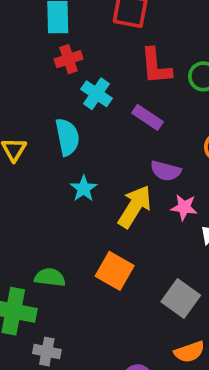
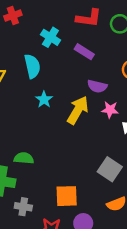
red cross: (69, 59) -> (13, 16), moved
red L-shape: (156, 66) -> (89, 18), turned -75
orange square: (115, 271) -> (67, 196), moved, turned -30

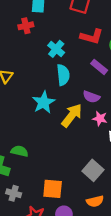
purple rectangle: (84, 52) -> (99, 67), moved
cyan semicircle: (32, 66) -> (63, 75), moved
cyan star: (44, 100) -> (44, 102), size x1.5

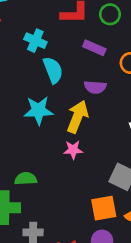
cyan star: (44, 102) -> (38, 110), turned -30
pink star: (100, 119) -> (73, 150), moved
orange square: (53, 189) -> (104, 208), moved

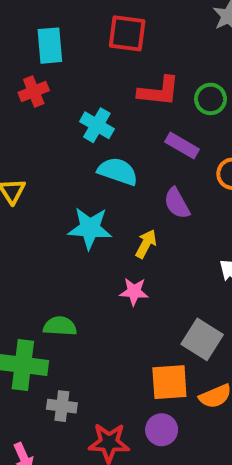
cyan semicircle: (53, 70) -> (118, 171), turned -56
purple semicircle: (95, 87) -> (177, 203), turned 50
yellow arrow: (77, 117) -> (146, 244), size x0.6

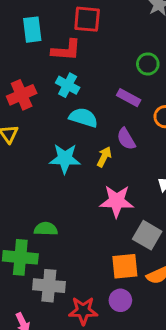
red cross: (34, 91) -> (22, 95), moved, size x1.4
red L-shape: (159, 91) -> (66, 50), moved
yellow arrow: (146, 244) -> (104, 157), moved
pink star: (134, 292) -> (117, 201), moved, size x1.6
gray cross: (62, 406) -> (49, 286), size x1.5

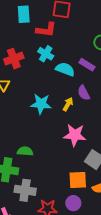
cyan semicircle: (83, 118) -> (65, 69), moved

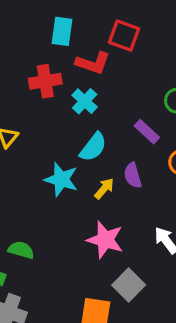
red cross: (14, 59) -> (45, 81), moved
cyan semicircle: (65, 69) -> (93, 147), moved, turned 96

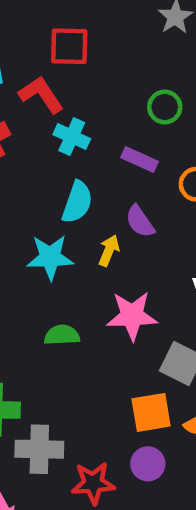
red L-shape: (93, 63) -> (41, 95), turned -124
cyan cross: (85, 101) -> (72, 137), moved
green semicircle: (21, 250) -> (62, 335), moved

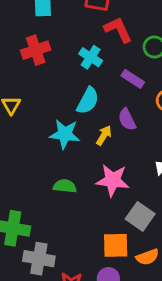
red L-shape: (41, 95) -> (118, 30), moved

